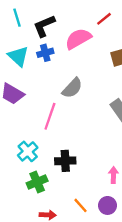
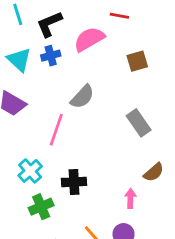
red line: (104, 19) -> (119, 16), turned 49

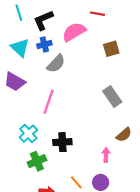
gray semicircle: (82, 97) -> (56, 64), moved

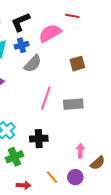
brown square: (111, 49) -> (77, 64), moved
gray rectangle: (112, 96) -> (73, 104), moved, turned -60
pink line: (49, 102) -> (46, 98), moved
brown semicircle: (124, 135) -> (98, 163), moved

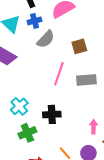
brown square: (77, 64) -> (79, 46), moved

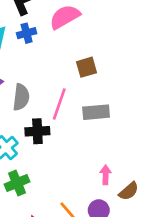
gray semicircle: (46, 39) -> (21, 97), moved, turned -36
black cross: (52, 114) -> (37, 131), moved

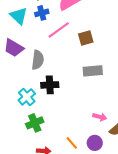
pink line: (59, 104) -> (59, 30), moved, turned 35
pink arrow: (106, 175) -> (100, 117), turned 104

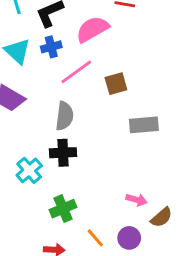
gray semicircle: (38, 60) -> (64, 116), moved
gray rectangle: (93, 71) -> (144, 125), moved
green cross: (35, 123) -> (63, 209), moved

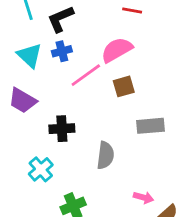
pink semicircle: (92, 29) -> (117, 50), moved
gray semicircle: (64, 116) -> (105, 155), moved
black cross: (63, 153) -> (62, 129), moved

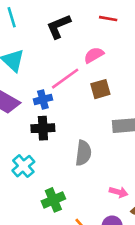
black L-shape: (60, 19) -> (59, 26), moved
pink semicircle: (117, 50) -> (94, 55), size x0.7
blue cross: (62, 51) -> (43, 99), moved

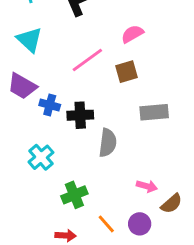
pink semicircle: (94, 55) -> (132, 34), moved
blue cross: (43, 99) -> (50, 105), moved, turned 30
black cross: (43, 128) -> (80, 115), moved

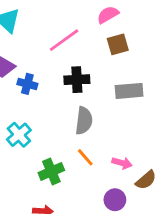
brown square: (127, 72) -> (118, 44), moved
black cross: (80, 115) -> (77, 80), moved
orange line: (106, 224) -> (85, 157), moved

